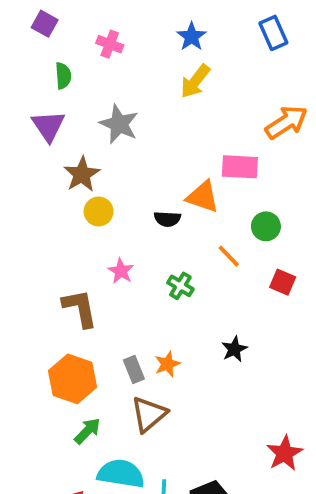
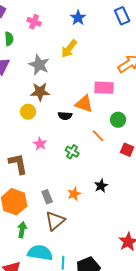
yellow arrow: (195, 81) -> (69, 49), moved
brown star: (82, 174) -> (40, 92), moved, turned 30
orange star: (167, 364) -> (74, 194), moved
green arrow: (87, 431) -> (22, 230), turned -35

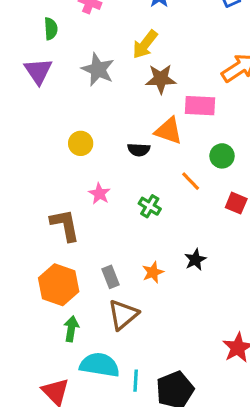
brown star: (40, 92) -> (161, 79), moved

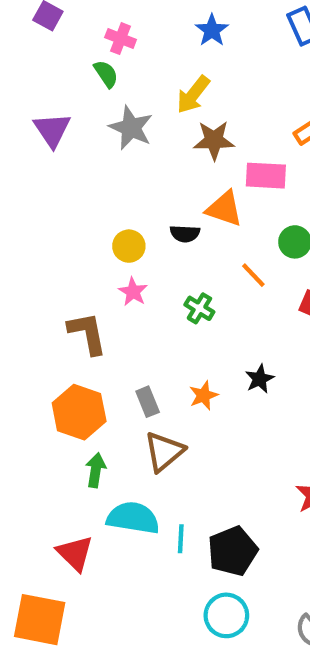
green semicircle: (51, 29) -> (106, 74), moved, turned -30
yellow circle: (81, 143) -> (129, 246), moved

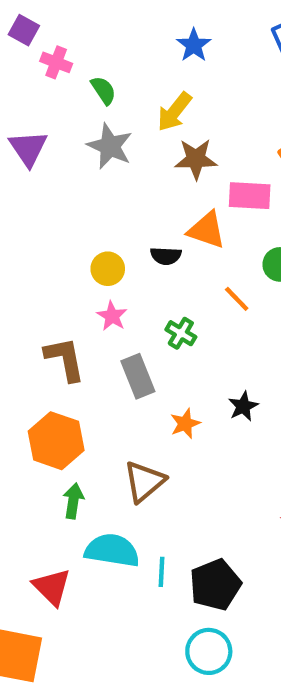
pink cross: (121, 39) -> (56, 62), moved
green semicircle: (106, 74) -> (103, 90), moved
gray rectangle: (148, 402) -> (138, 376), moved, size x1.4

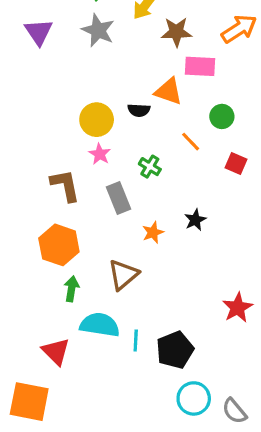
brown star: (196, 159) -> (176, 32), moved
yellow circle: (108, 269) -> (97, 120), size x1.4
cyan circle: (209, 651) -> (194, 398), moved

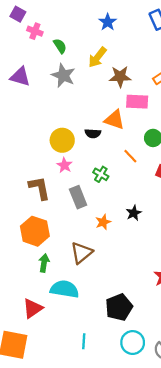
purple triangle: (39, 32) -> (20, 77), turned -40
cyan line: (136, 340) -> (84, 341), moved
red triangle: (56, 351) -> (33, 308), turned 40

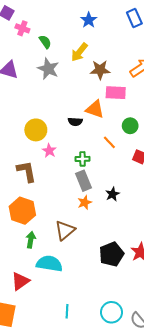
yellow circle: (62, 140) -> (36, 130), moved
green cross: (101, 174) -> (82, 159), turned -32
gray rectangle: (78, 197) -> (84, 181), moved
black pentagon: (119, 307) -> (111, 254), moved

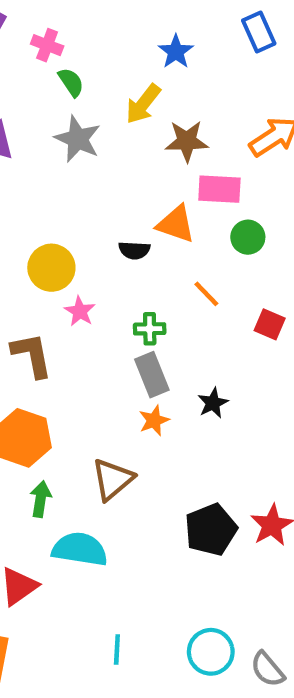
blue star: (89, 20) -> (176, 52), moved
pink cross: (22, 28) -> (47, 45), moved
green circle: (130, 126) -> (248, 237), moved

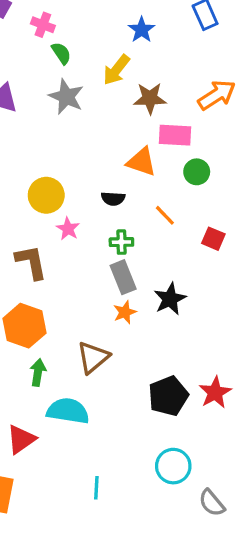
black semicircle: (134, 250) -> (113, 199), moved
black star: (213, 403) -> (170, 299), size x1.4
cyan circle: (211, 652) -> (173, 466), moved

